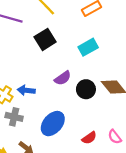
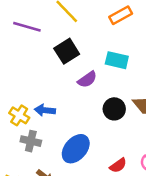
cyan rectangle: (88, 47) -> (117, 60), turned 42
purple semicircle: (63, 78) -> (87, 79), moved

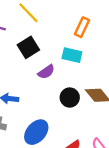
orange rectangle: (121, 15) -> (82, 27), moved, turned -36

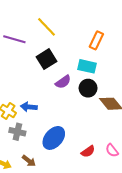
black circle: (70, 98) -> (88, 88), moved

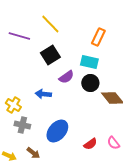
blue arrow: (29, 107) -> (43, 94), moved

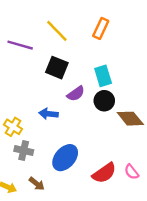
orange rectangle: (98, 37) -> (101, 28), moved
black square: (50, 55) -> (57, 68), turned -36
cyan rectangle: (89, 62) -> (103, 76), turned 60
red semicircle: (90, 144) -> (104, 173), size x1.5

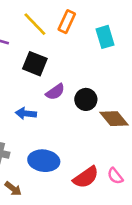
orange rectangle: (101, 28) -> (67, 22), moved
cyan rectangle: (103, 76) -> (105, 37), moved
blue ellipse: (65, 158) -> (44, 161), turned 56

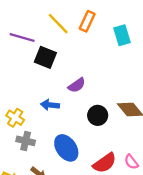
black square: (35, 64) -> (45, 57), moved
black circle: (86, 99) -> (98, 115), moved
blue ellipse: (44, 161) -> (66, 148), turned 48

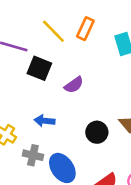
purple semicircle: (77, 85) -> (74, 85), moved
gray cross: (26, 141) -> (33, 155), moved

